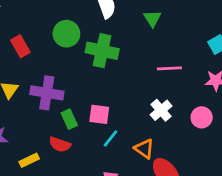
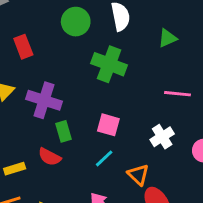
green triangle: (152, 18) -> (167, 38), turned 30
green circle: (66, 34) -> (76, 22), moved
pink square: (99, 114) -> (108, 125), moved

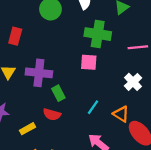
red rectangle: (23, 47) -> (15, 36), turned 48
green cross: (109, 64) -> (98, 34), moved
pink square: (108, 125) -> (89, 62), moved

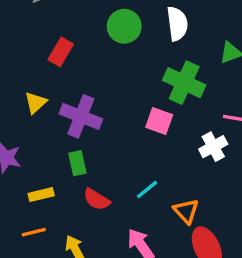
white cross: (133, 82) -> (213, 147), moved
green rectangle: (58, 93) -> (77, 163), moved
red semicircle: (52, 114) -> (97, 199), moved

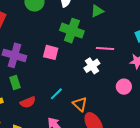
pink square: (159, 121) -> (51, 52), moved
red semicircle: (97, 199) -> (28, 102), turned -49

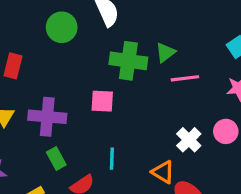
green triangle: (97, 11) -> (165, 52), moved
white cross: (92, 66) -> (189, 140), moved
cyan line: (56, 94) -> (112, 159), moved, turned -32

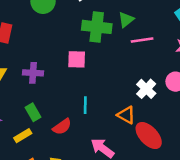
purple cross: (47, 117) -> (33, 73), size x0.7
green rectangle: (56, 158) -> (33, 112), moved

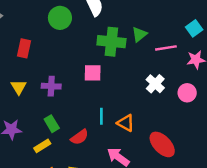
pink line: (142, 40) -> (166, 48), moved
white cross: (146, 89) -> (155, 84), moved
orange triangle: (126, 115) -> (126, 123), moved

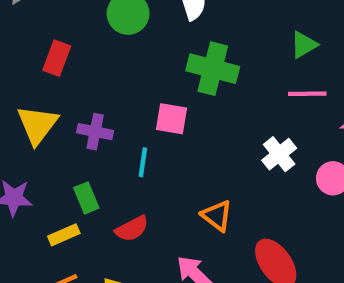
green triangle: (139, 34) -> (304, 45), moved
yellow triangle: (19, 87) -> (37, 125), size x1.5
cyan line: (101, 116) -> (143, 162), moved

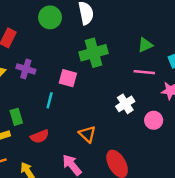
green cross: (213, 69) -> (94, 53), turned -36
purple cross: (95, 132) -> (26, 69), moved

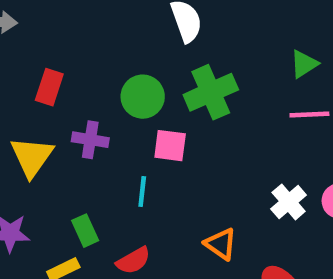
green circle: (50, 17) -> (143, 97), moved
white cross: (125, 104) -> (289, 202), moved

